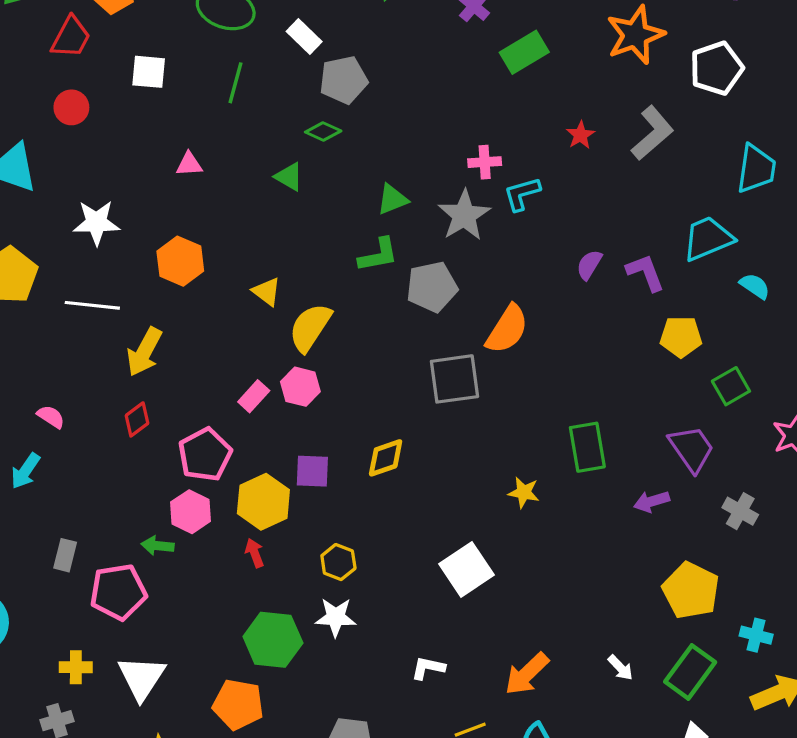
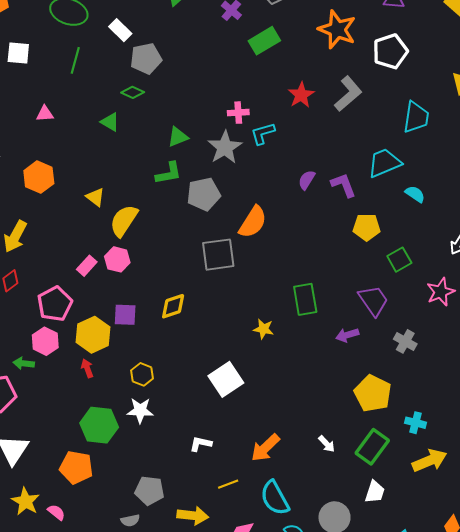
orange star: (635, 35) -> (337, 29), turned -30
red star: (580, 135) -> (301, 95), size x1.4

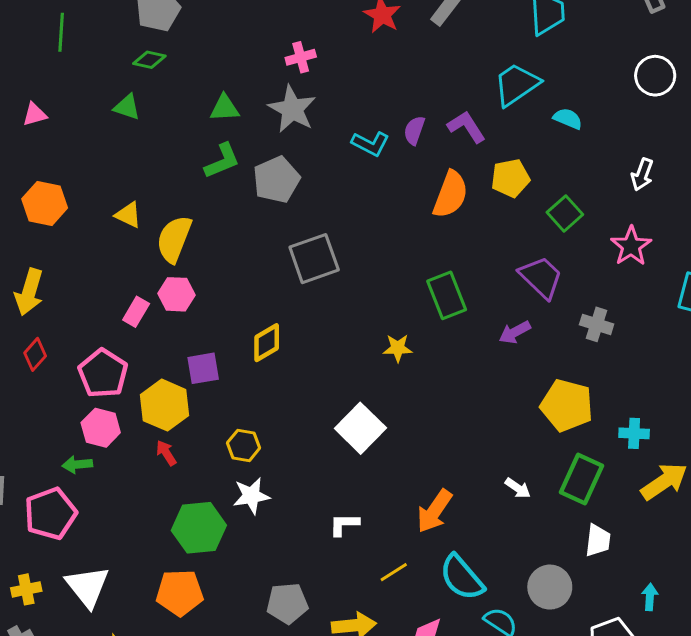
cyan L-shape: (263, 133) -> (371, 144), moved, turned -125
green triangle: (178, 137) -> (225, 108), turned 30
orange semicircle: (253, 222) -> (450, 194), moved

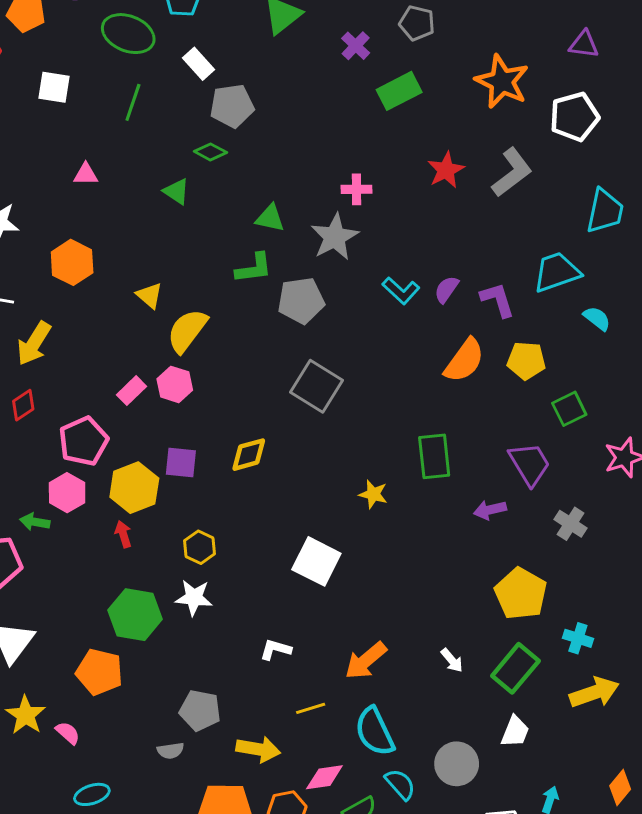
gray square: (314, 259) -> (316, 386), turned 36
white square: (360, 428) -> (316, 561), turned -33

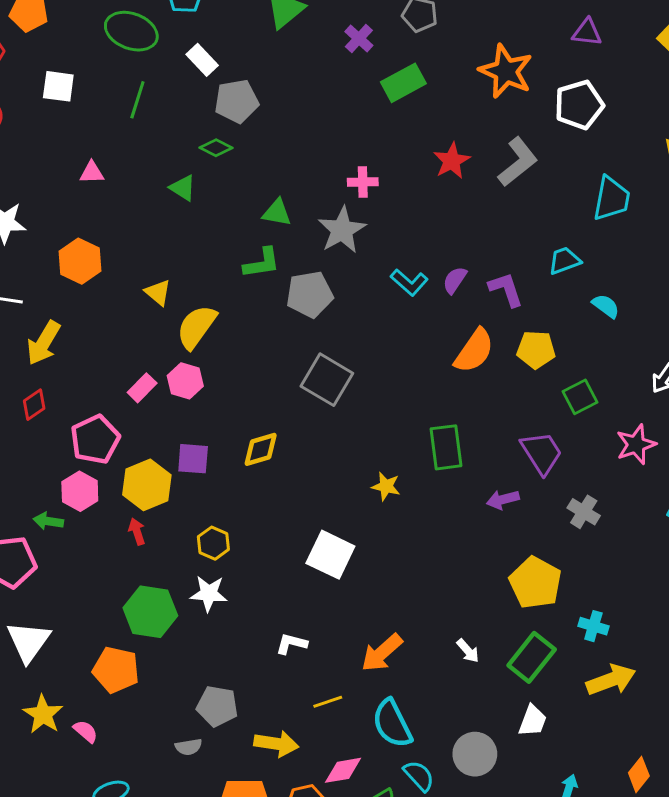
cyan trapezoid: (557, 272) -> (565, 261), size x0.7

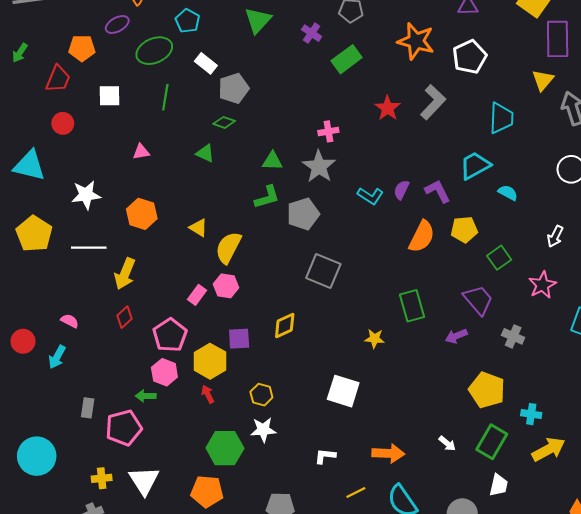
green ellipse: (131, 31) -> (154, 51), turned -36
cyan trapezoid: (565, 261) -> (475, 166), size x1.4
orange arrow: (382, 653) -> (388, 453), turned -128

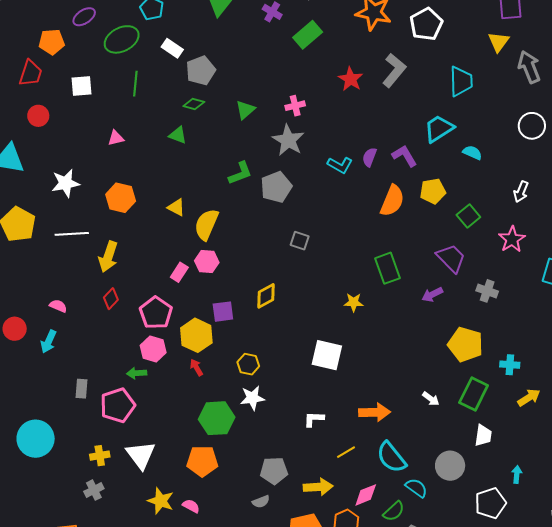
green triangle: (272, 161) -> (245, 110), moved, turned -40
gray square: (323, 271) -> (300, 241), size x0.6
yellow arrow: (549, 449) -> (529, 398), size x0.7

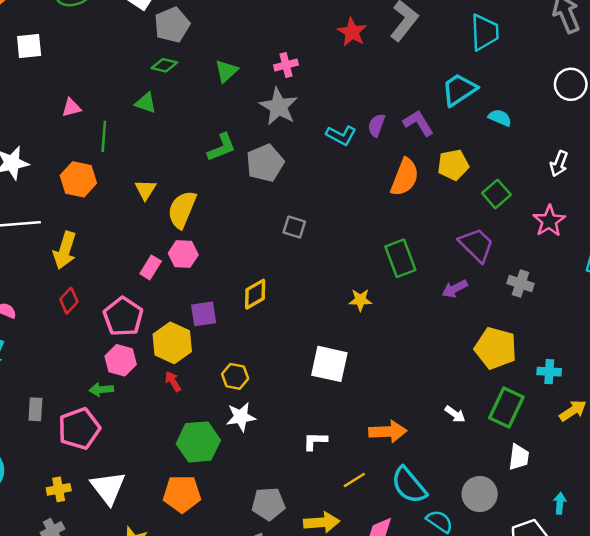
green line: (135, 84) -> (104, 136), moved
yellow triangle: (176, 207) -> (145, 190), turned 36

